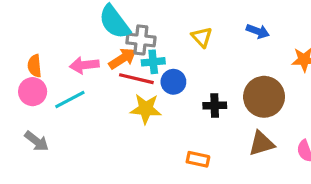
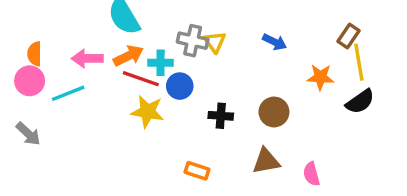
gray cross: (141, 40) -> (193, 41), moved
brown circle: (264, 97) -> (274, 112), size x0.7

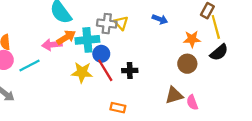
pink arrow: (87, 58) -> (52, 45), moved
cyan cross: (161, 63) -> (87, 40), size x1.5
red line: (141, 79) -> (105, 70), moved, turned 45
brown circle: (274, 112) -> (187, 64), moved
brown triangle: (266, 161) -> (174, 95), moved

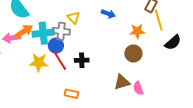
gray cross: (107, 24) -> (61, 31), moved
black semicircle: (219, 52) -> (173, 42), moved

